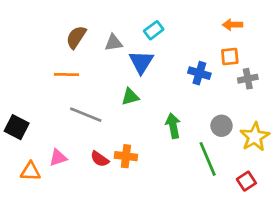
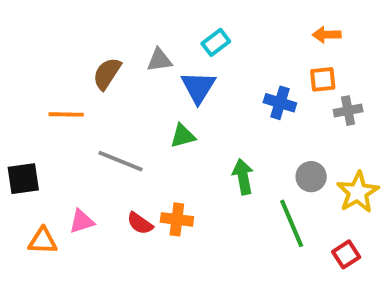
brown semicircle: (76, 37) -> (107, 74), moved
orange line: (66, 75) -> (66, 114), moved
black square: (17, 127) -> (23, 179), turned -35

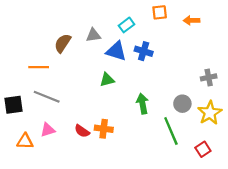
orange square: (323, 79) -> (160, 12), moved
blue triangle: (198, 87) -> (116, 51), turned -45
blue cross: (280, 103) -> (144, 51), moved
gray cross: (348, 111) -> (209, 77), moved
gray line: (121, 161) -> (47, 97), moved

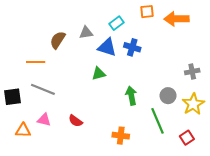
orange arrow: (192, 20) -> (176, 19), size x1.6
orange cross: (104, 129) -> (121, 136), moved
pink triangle: (48, 130) -> (44, 120), turned 32

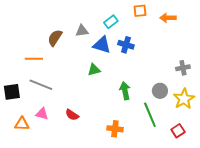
orange arrow: (176, 19) -> (168, 18), size x0.7

